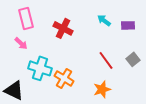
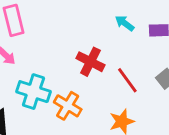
red cross: (63, 28) -> (90, 62), moved

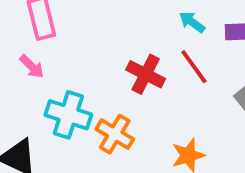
red line: (127, 80) -> (194, 67), moved

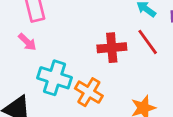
red cross: (146, 74) -> (112, 48), turned -32

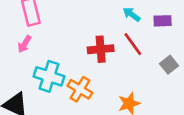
pink arrow: (27, 42) -> (24, 44), turned 78

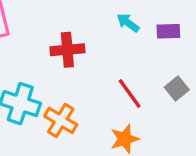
red line: (133, 44) -> (130, 93), moved
red cross: (101, 49) -> (67, 50), moved

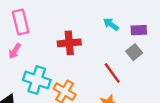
gray square: (177, 88) -> (134, 52), moved

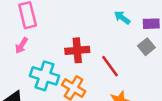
red cross: (69, 43) -> (77, 50), moved
red line: (112, 73) -> (110, 66), moved

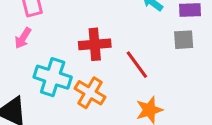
gray square: (146, 47) -> (184, 40), turned 35

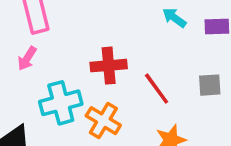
gray square: (184, 40) -> (210, 85), moved
cyan cross: (53, 77) -> (61, 103), turned -33

